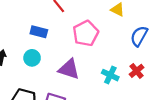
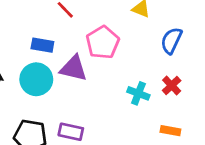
cyan circle: (32, 58) -> (36, 79), size x1.5
purple triangle: (69, 69) -> (73, 68), moved

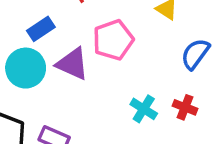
blue rectangle: (42, 45) -> (41, 29), turned -55
red cross: (172, 86) -> (185, 107), turned -36

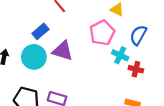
pink pentagon: (113, 40) -> (102, 33), moved
cyan cross: (144, 109) -> (120, 55), moved

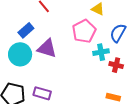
cyan cross: (120, 55) -> (101, 52), turned -35

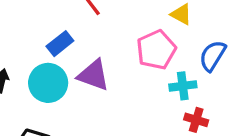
red cross: (116, 65) -> (196, 120), moved

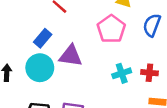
cyan cross: (183, 86) -> (122, 73), moved

